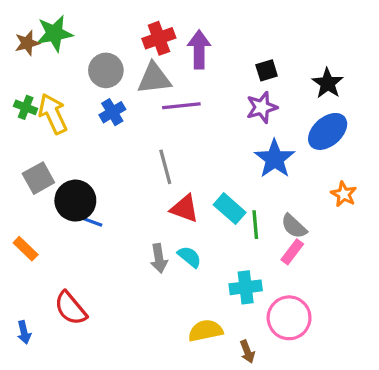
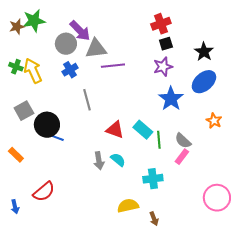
red cross: (159, 38) -> (161, 24), moved
purple arrow: (199, 50) -> (80, 31), moved, turned 135
gray line: (165, 167) -> (87, 100), moved
red semicircle: (71, 308) -> (44, 192), turned -90
pink circle: (289, 318) -> (217, 198), moved

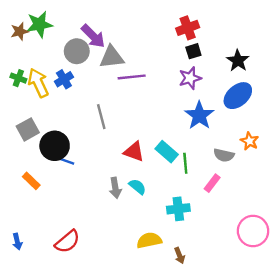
blue cross: (70, 70) -> (64, 79), moved
gray semicircle: (183, 141) -> (224, 155), moved, turned -30
orange rectangle: (16, 155) -> (31, 181), moved
red semicircle: (44, 192) -> (67, 242), moved

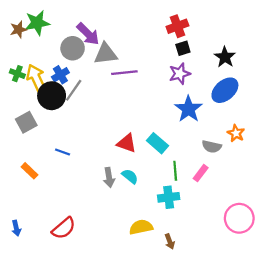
gray line: (101, 117) -> (74, 90), moved, turned 50
black circle: (55, 146) -> (52, 96), moved
green line: (185, 163) -> (175, 171), moved

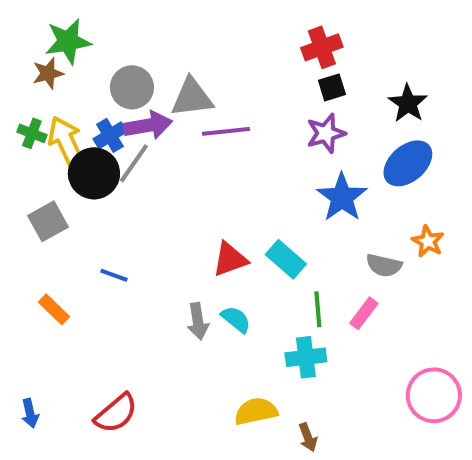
brown star: (18, 29) -> (48, 73), moved
purple arrow: (88, 34) -> (148, 125), moved, turned -55
red triangle: (127, 143) -> (230, 259), turned -40

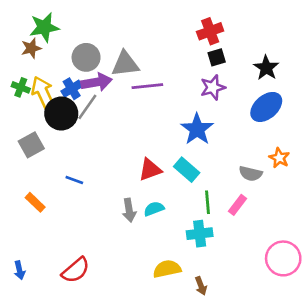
blue star: (342, 197) -> (197, 129), moved
cyan semicircle: (236, 319) -> (154, 209), turned -60

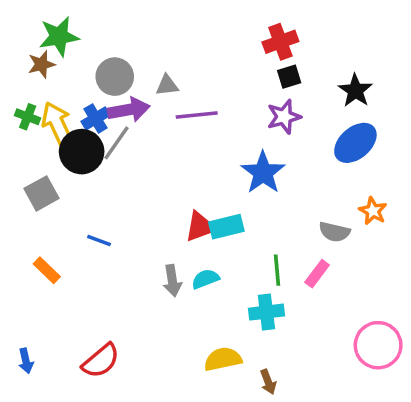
gray triangle: (125, 64) -> (167, 85), size x0.6
cyan rectangle: (187, 170) -> (226, 227), moved, turned -55

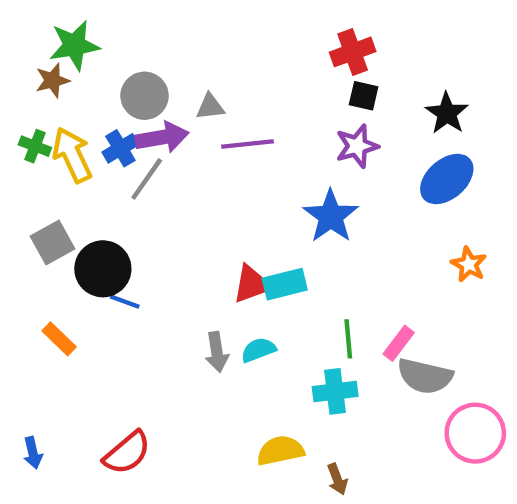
black square: (289, 77) -> (364, 96), turned 30
black circle: (82, 152) -> (103, 269), moved
gray semicircle: (334, 232) -> (425, 376), moved, size x1.4

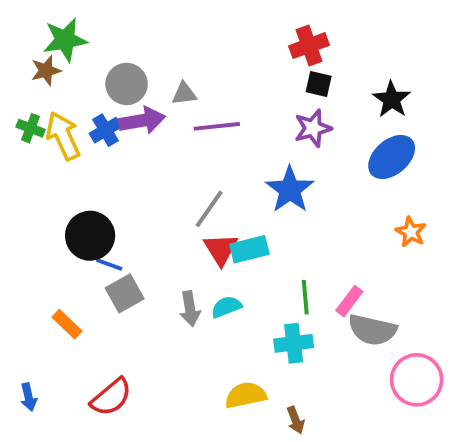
gray line: (147, 179) -> (209, 209), moved
gray square: (52, 243) -> (125, 293), moved
red triangle: (252, 284) -> (221, 249), turned -42
orange rectangle: (59, 339) -> (67, 324), moved

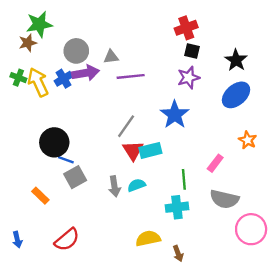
pink rectangle: (349, 301) -> (215, 163), moved

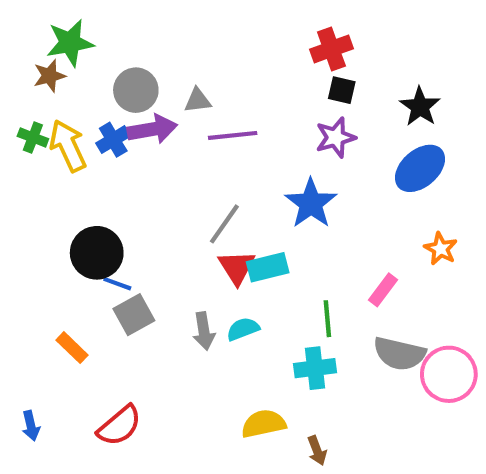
pink circle: (251, 229) -> (449, 374), moved

